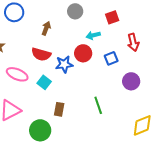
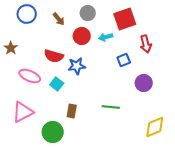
red square: (112, 17) -> (125, 19), size x1.6
brown arrow: (46, 28) -> (59, 19), moved, turned 120
red circle: (83, 53) -> (82, 36), moved
green line: (98, 105) -> (111, 107), turned -66

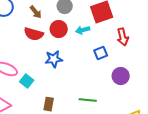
red semicircle: (54, 56) -> (34, 34), moved
cyan square: (57, 84) -> (27, 81), moved

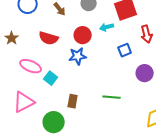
red circle: (59, 29) -> (83, 35), moved
red semicircle: (34, 34) -> (49, 38), moved

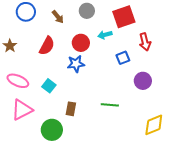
red semicircle: (49, 38) -> (47, 46), turned -78
pink ellipse: (31, 66) -> (18, 81), moved

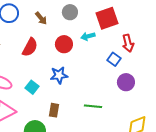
blue square: (123, 58) -> (114, 59), moved, turned -32
blue star: (76, 64) -> (59, 75), moved

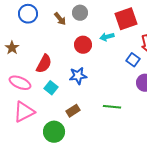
gray circle: (70, 12) -> (80, 13), moved
red semicircle: (30, 47) -> (44, 64), moved
brown rectangle: (54, 110) -> (73, 111), turned 48

